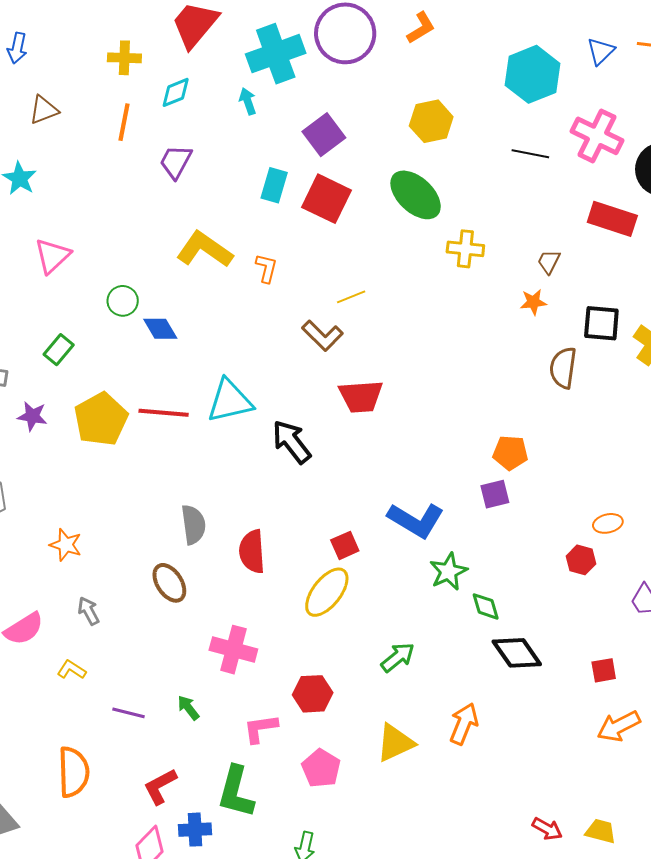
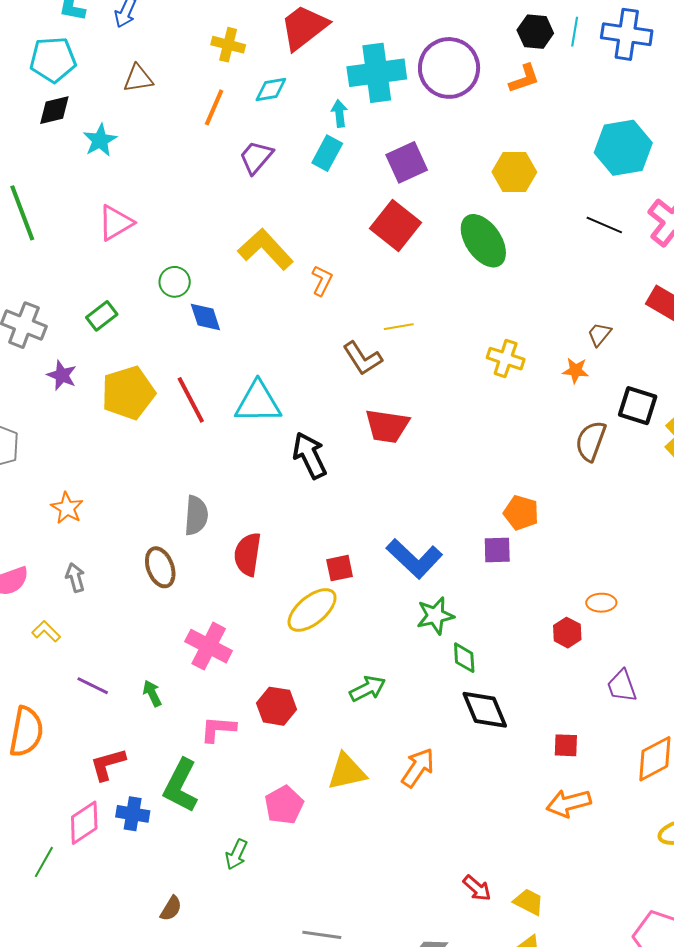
cyan rectangle: (274, 185) -> (327, 153), moved
yellow cross: (465, 249) -> (506, 359), moved
red line: (164, 413) -> (191, 400), turned 45
pink pentagon: (321, 768) -> (284, 805), moved

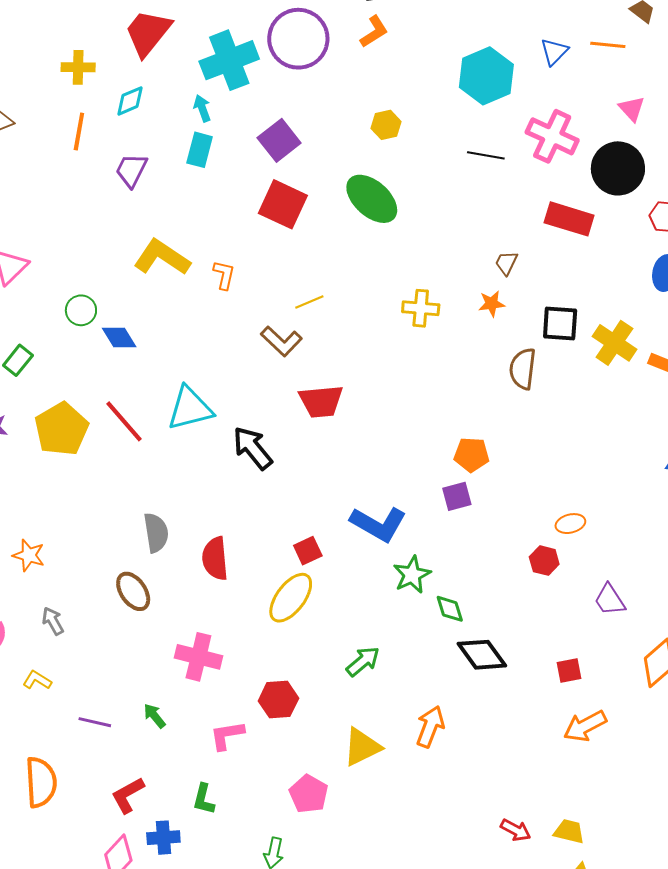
yellow hexagon: (514, 172) -> (386, 125), size x0.7
green L-shape: (181, 786) -> (204, 799), size x0.6

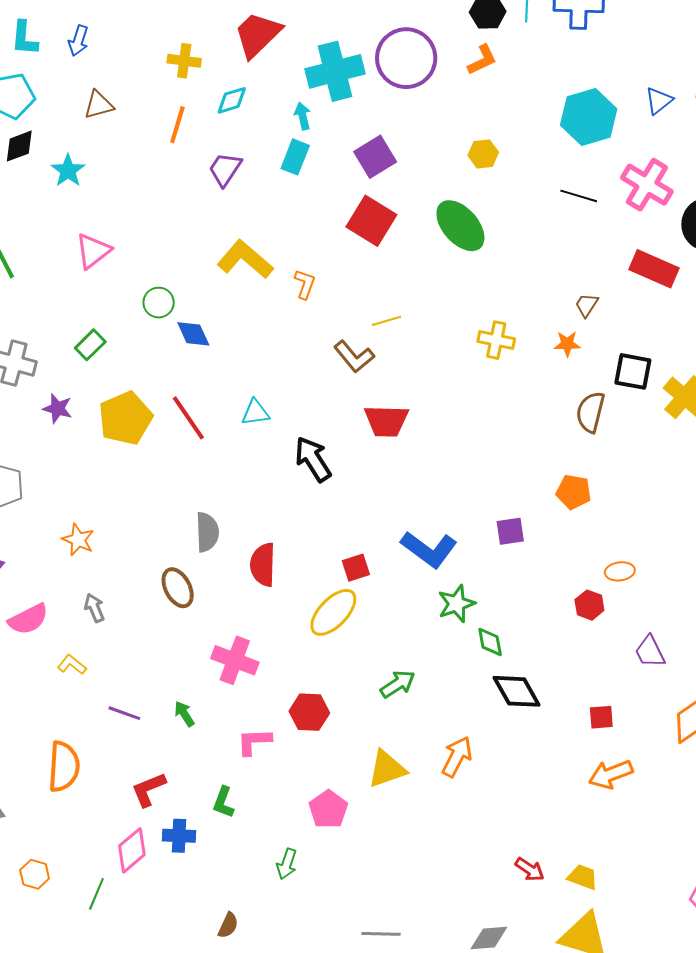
cyan triangle: (190, 408) -> (255, 413), size x0.6
orange pentagon: (472, 455) -> (574, 492), moved

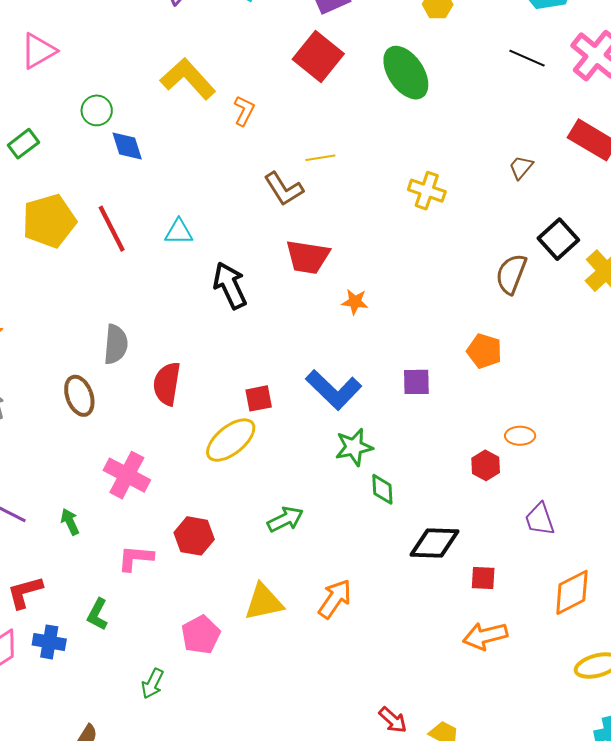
orange star: (567, 344) -> (355, 302), moved
black square: (633, 371) -> (558, 239), turned 30
black diamond: (517, 691) -> (434, 543), moved, turned -66

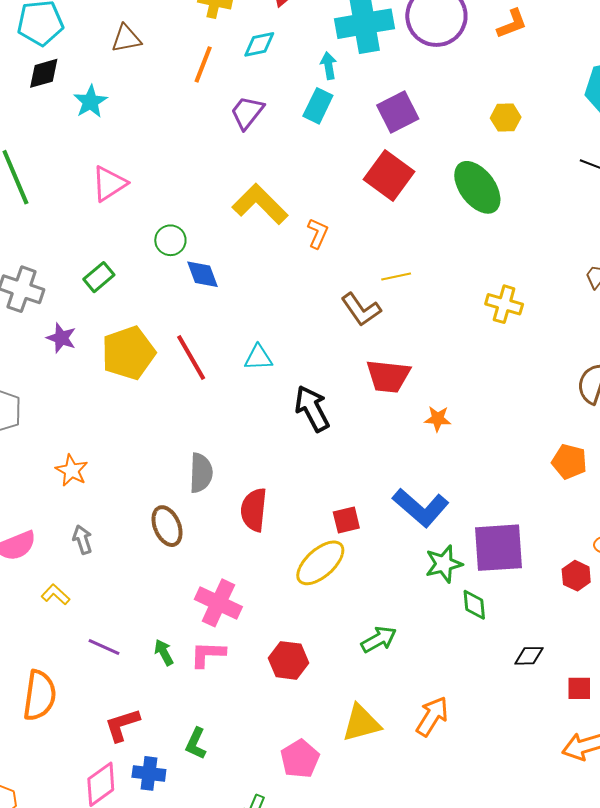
purple square: (416, 382) -> (498, 548), moved, size x1.8
black diamond: (434, 543) -> (529, 656), size x0.6
pink L-shape: (136, 558) -> (208, 654), moved

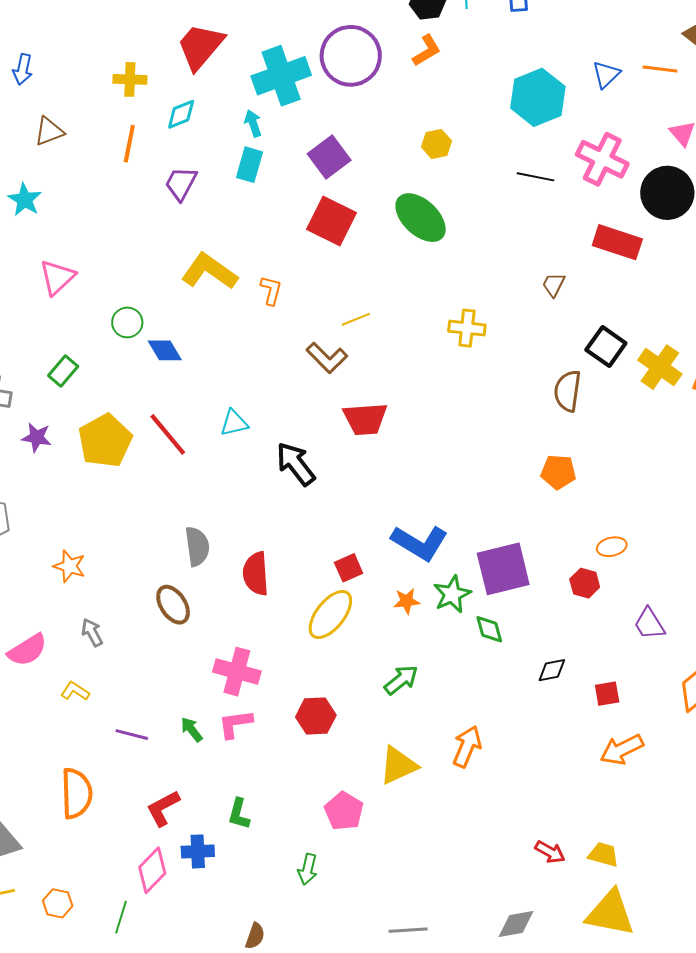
orange star: (438, 419) -> (407, 601), moved

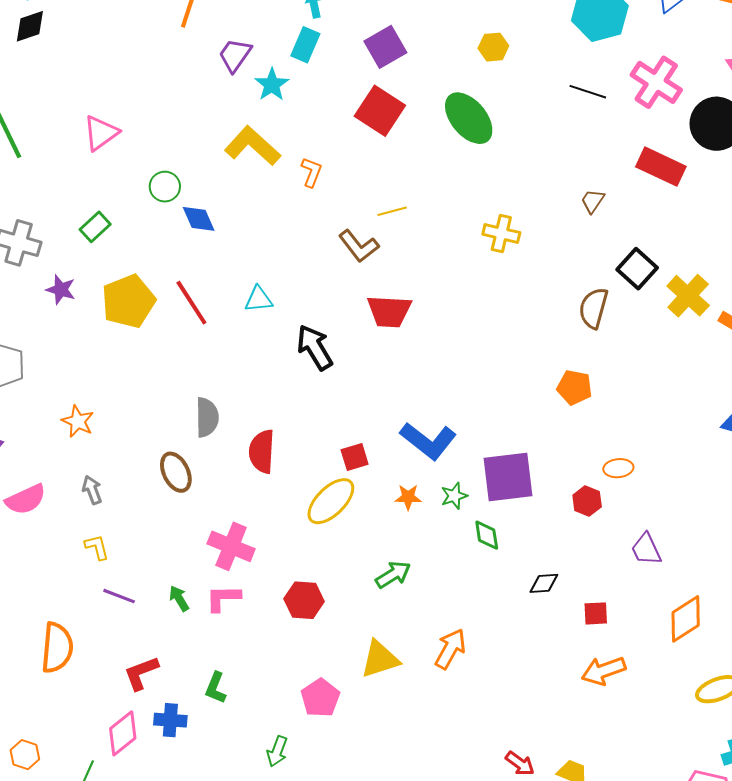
cyan star: (25, 200) -> (272, 85), moved
green star: (452, 594) -> (454, 496), size x0.7
yellow L-shape: (75, 691) -> (97, 547), moved, turned 36

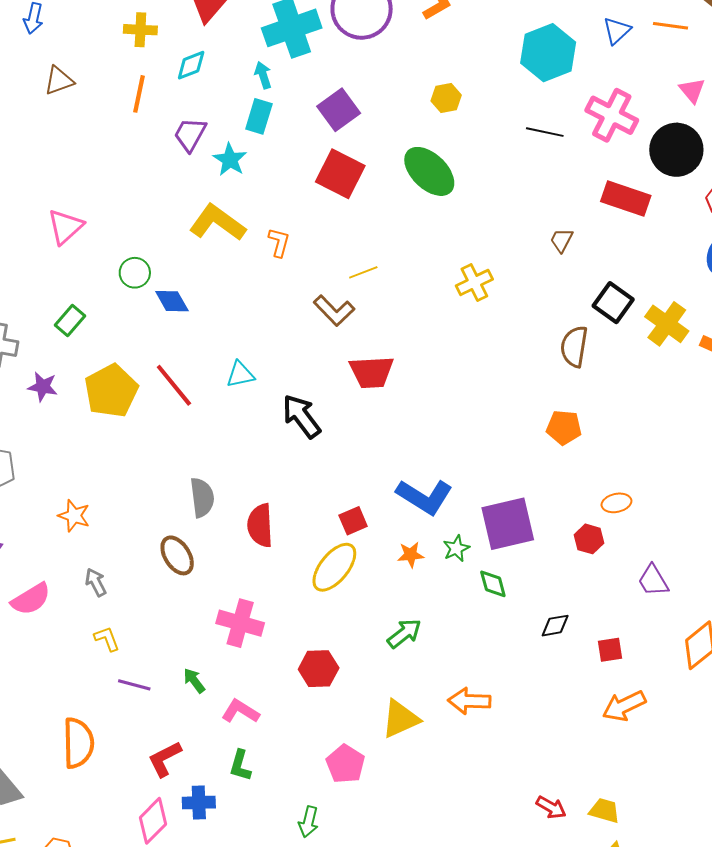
yellow cross: (501, 233) -> (474, 282), turned -33
pink L-shape: (223, 598) -> (240, 711), moved, turned 39
orange arrow: (450, 649) -> (469, 701), turned -111

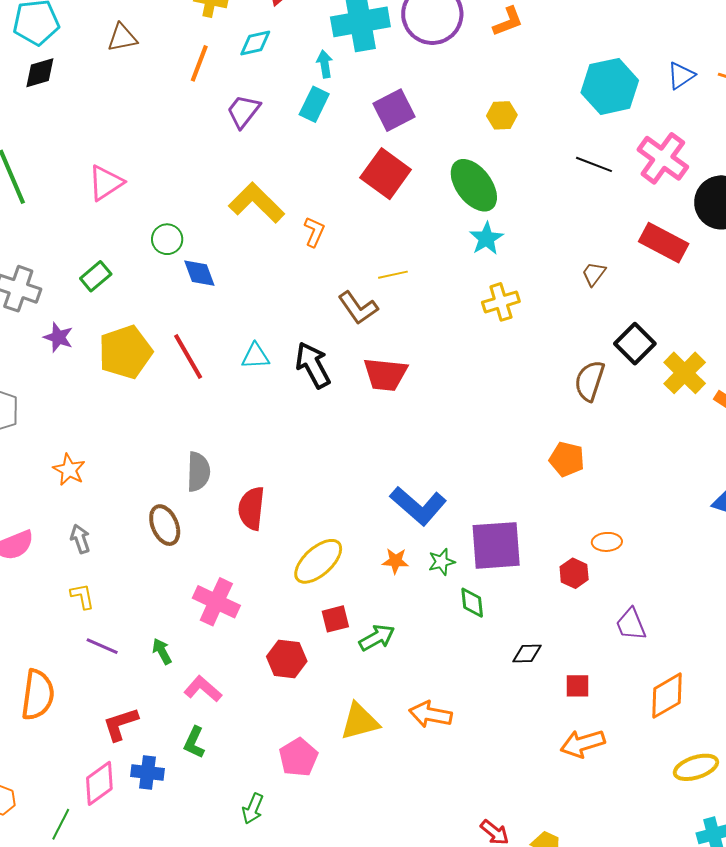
cyan star: (230, 160) -> (486, 238), moved
black arrow: (301, 416) -> (313, 365), moved
red square: (353, 521) -> (335, 619), moved

